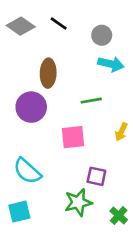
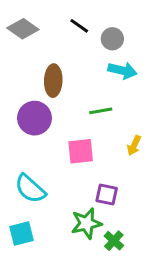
black line: (59, 23) -> (79, 26), moved
green cross: (119, 215) -> (114, 241), moved

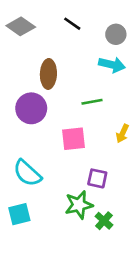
gray circle: (112, 39) -> (116, 34), moved

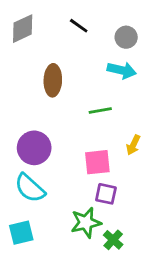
gray diamond: (21, 26) -> (23, 29), turned -60
purple circle: (31, 108) -> (34, 148), moved
pink square: (74, 139) -> (97, 162), moved

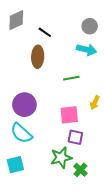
black line: (79, 26) -> (45, 32), moved

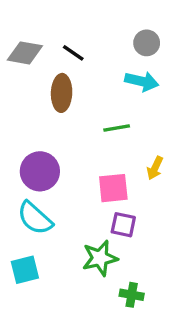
gray diamond: (16, 20) -> (25, 53), moved, turned 35
green cross: (80, 170) -> (132, 295), moved, turned -32

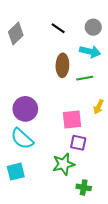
gray diamond: (25, 53) -> (16, 34), turned -55
black line: (73, 53) -> (58, 28), moved
brown ellipse: (62, 93) -> (62, 65), moved
green line: (117, 128) -> (85, 78), moved

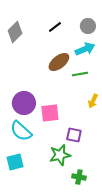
black line: (58, 28) -> (55, 27), turned -72
cyan arrow: (90, 52) -> (85, 49), turned -36
brown ellipse: (62, 65) -> (59, 62), turned 50
pink square: (72, 120) -> (50, 113), moved

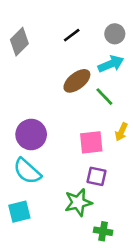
green line: (80, 74) -> (104, 97), turned 56
pink square: (50, 113) -> (91, 142), moved

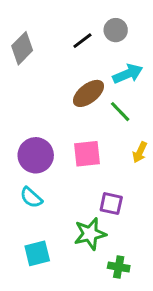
gray circle: (115, 34) -> (116, 30), moved
pink square: (91, 142) -> (87, 154), moved
cyan semicircle: (27, 171) -> (31, 198), size x0.7
cyan square: (19, 212) -> (37, 253), moved

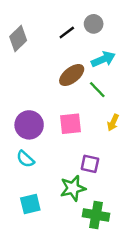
green cross: (119, 267) -> (96, 215), size x1.5

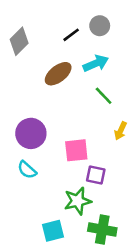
cyan arrow: (103, 59) -> (96, 63), moved
brown ellipse: (72, 75) -> (58, 74), moved
pink square: (70, 124) -> (76, 150), moved
cyan square: (30, 204) -> (53, 231), moved

